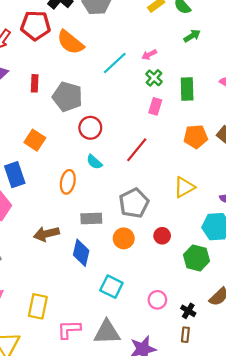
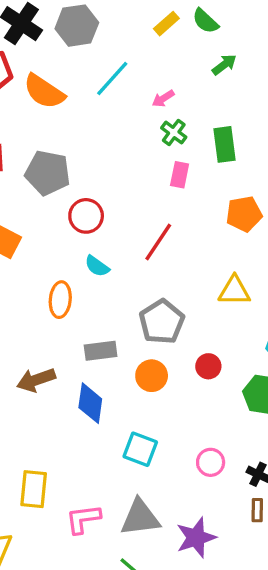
cyan line: (115, 63) -> (112, 79), moved
yellow triangle: (184, 187) -> (234, 291), turned 35

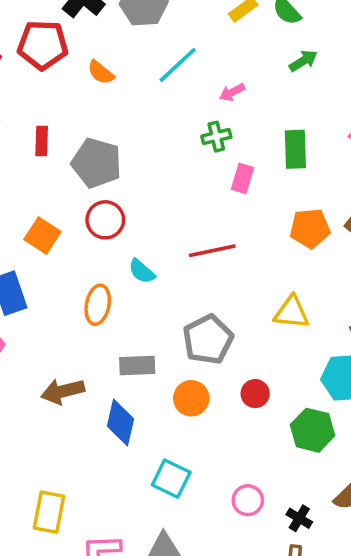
orange semicircle: (44, 91) -> (101, 72), size x0.6
green cross: (174, 133) -> (216, 137), moved, turned 35
red circle: (86, 216) -> (105, 220), moved
red line: (158, 242) -> (212, 251), turned 39

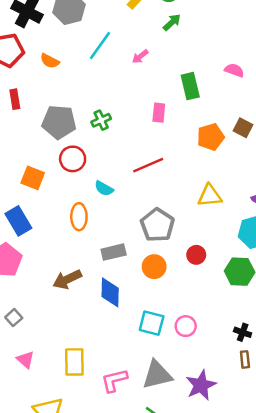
green arrow: (303, 61) -> (172, 22), moved
green cross: (216, 137) -> (101, 120), moved
red rectangle: (42, 141) -> (15, 99), moved
pink circle: (248, 500) -> (186, 326), moved

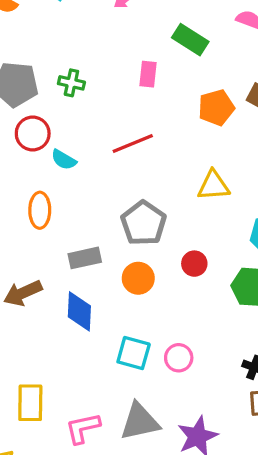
green rectangle: (190, 86) -> (190, 40), turned -45
green cross: (101, 120) -> (71, 83), turned 36
cyan semicircle: (104, 188) -> (64, 160), moved

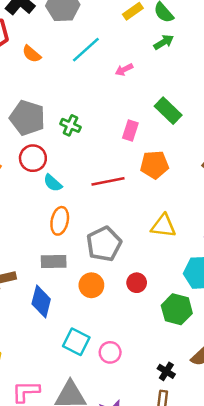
orange pentagon: (216, 108) -> (154, 165), moved
orange ellipse: (40, 210) -> (60, 221), moved

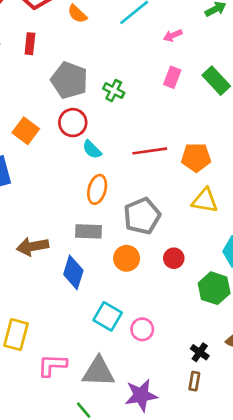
pink rectangle: (130, 131) -> (172, 77), moved
orange pentagon: (154, 165) -> (196, 157), moved

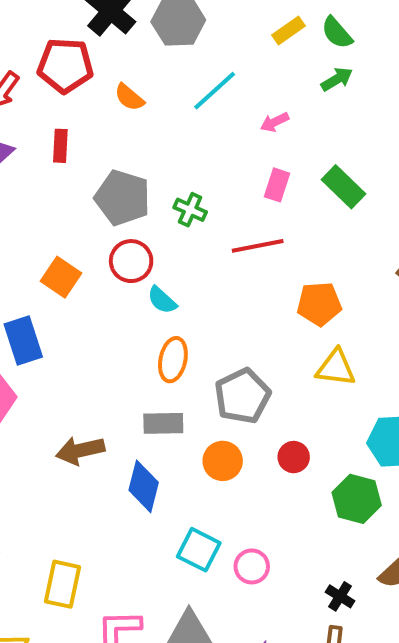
red line: (150, 151) -> (258, 246), moved

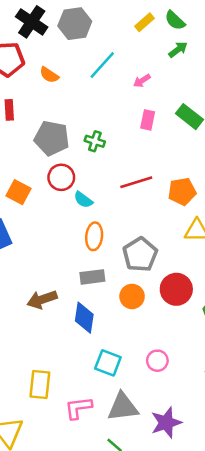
red line: (258, 246) -> (136, 182), moved
red circle: (294, 457) -> (176, 289), size x1.6
cyan square: (199, 550) -> (108, 363), moved

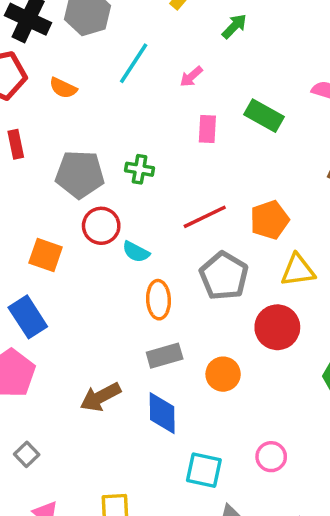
gray pentagon: (140, 254) -> (224, 276), moved
red circle: (176, 289) -> (277, 327), moved

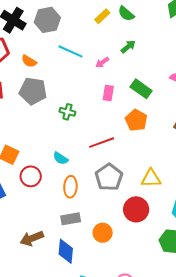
green arrow: (234, 26) -> (128, 47), moved
cyan line: (134, 63) -> (70, 51), turned 75
gray pentagon: (80, 174) -> (33, 91), moved
orange pentagon: (269, 220) -> (136, 120), moved, turned -30
red circle: (101, 226) -> (31, 176), moved

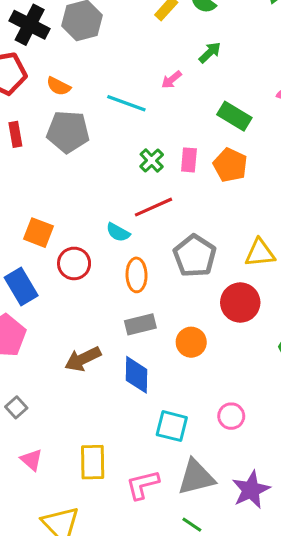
cyan line: (70, 51) -> (126, 103), moved
pink rectangle: (108, 93) -> (189, 160), moved
green cross: (67, 112) -> (152, 160), moved, turned 35
red line: (102, 143) -> (153, 207), moved

